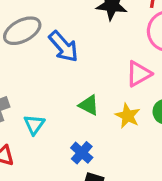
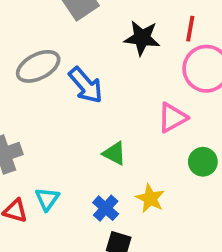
yellow star: (128, 116) -> (150, 198), moved
cyan triangle: (34, 125) -> (47, 199), moved

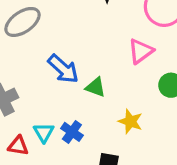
blue arrow: (86, 85) -> (63, 69), moved
blue cross: (106, 208) -> (72, 132), moved

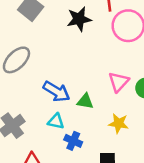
pink triangle: (141, 51) -> (119, 82), moved
cyan triangle: (44, 133) -> (56, 121), moved, turned -36

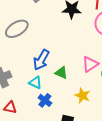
blue arrow: (56, 91) -> (41, 60), turned 75

